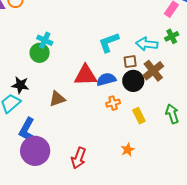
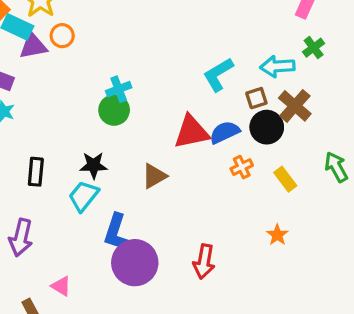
cyan cross: (45, 40) -> (119, 89), turned -35

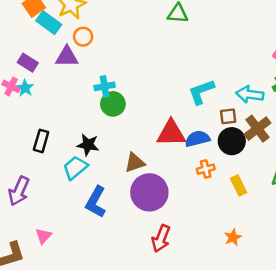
purple triangle: (33, 46) -> (67, 57), moved
cyan cross: (119, 89) -> (105, 86), moved
orange star: (277, 235) -> (233, 237), moved
purple circle: (135, 263) -> (149, 192), moved
pink triangle: (61, 286) -> (44, 236), turned 30

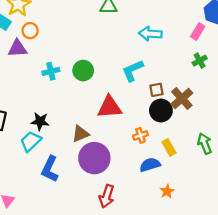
cyan arrow: (250, 94) -> (150, 34), moved
green circle: (113, 104) -> (83, 71), moved
blue semicircle: (197, 139) -> (150, 165), moved

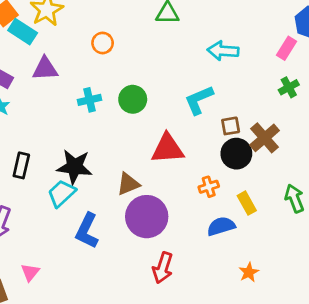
orange circle: (30, 31) -> (103, 43), moved
black star: (40, 121) -> (74, 167), size x1.4
orange star: (167, 191) -> (249, 272), moved

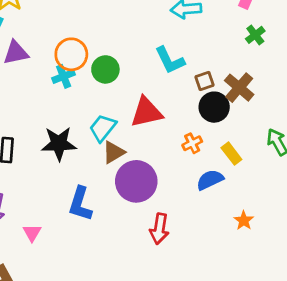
orange circle: (103, 43) -> (71, 54), moved, size x1.5
cyan L-shape: (199, 100) -> (170, 60), turned -84
cyan trapezoid: (62, 193) -> (103, 128), moved
pink triangle: (30, 272) -> (32, 233), moved

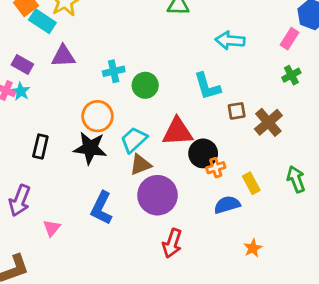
orange circle: (71, 54) -> (97, 116), moved
cyan cross: (64, 76) -> (114, 71), moved
black circle: (214, 107) -> (203, 153), moved

